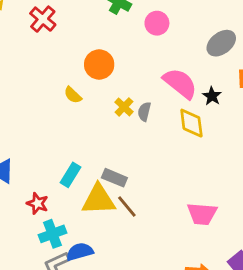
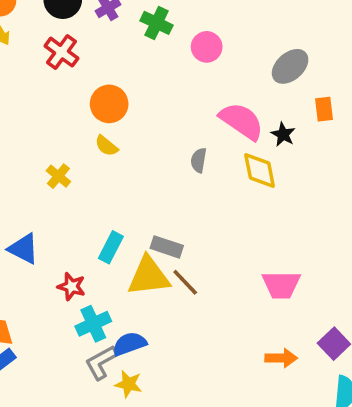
orange circle: (99, 64) -> (109, 104), moved
yellow cross: (124, 107) -> (58, 176), moved

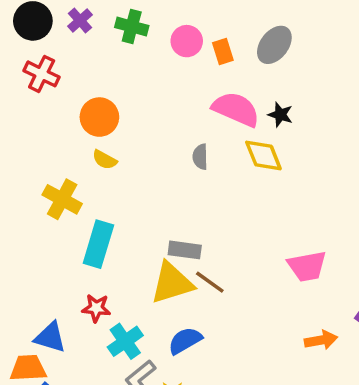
orange rectangle: (324, 109) -> (223, 51), moved
yellow cross: (58, 176) -> (62, 199), size x1.5
cyan rectangle: (111, 247) -> (98, 244), moved, size x1.4
blue triangle: (23, 249) -> (50, 337), moved
blue semicircle: (129, 344) -> (185, 341), moved

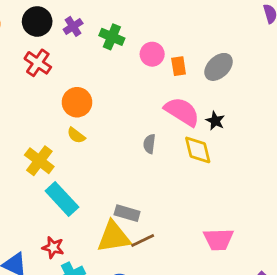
cyan rectangle: (98, 244) -> (62, 199), turned -68
brown line: (210, 282) -> (143, 241), turned -70

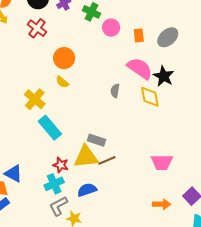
pink circle: (152, 54) -> (111, 28), moved
black star: (215, 121) -> (164, 76), size x1.5
red star: (53, 247) -> (61, 165), moved

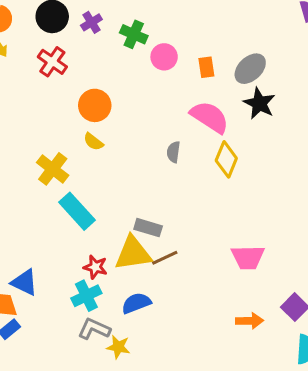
black star: (164, 76) -> (259, 103), moved
yellow diamond: (150, 97) -> (226, 159), turned 35
gray L-shape: (58, 206) -> (94, 329), turned 55

